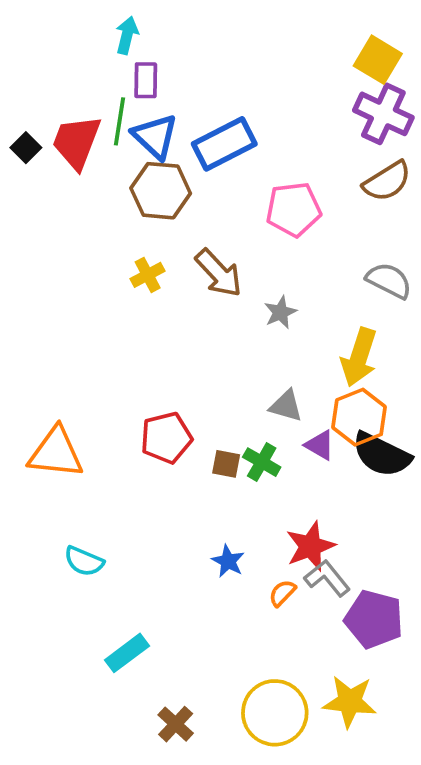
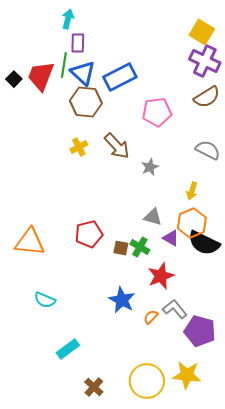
yellow arrow: (359, 357) -> (192, 191), size x0.6
red star: (310, 546) -> (161, 276), moved
blue star: (228, 561) -> (122, 300), size x1.5

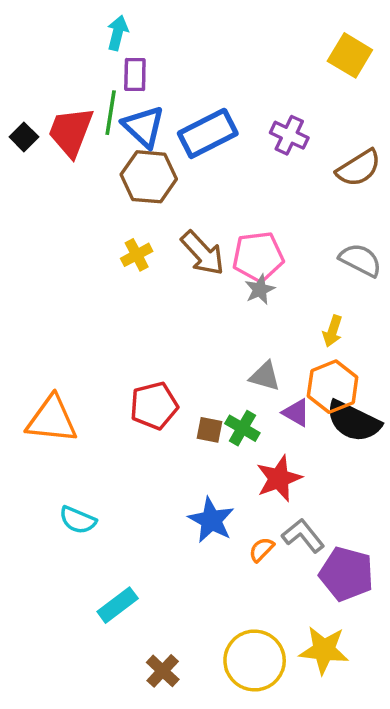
purple cross: (205, 61) -> (289, 135), moved, size x0.7
pink pentagon: (157, 112) -> (258, 257), moved

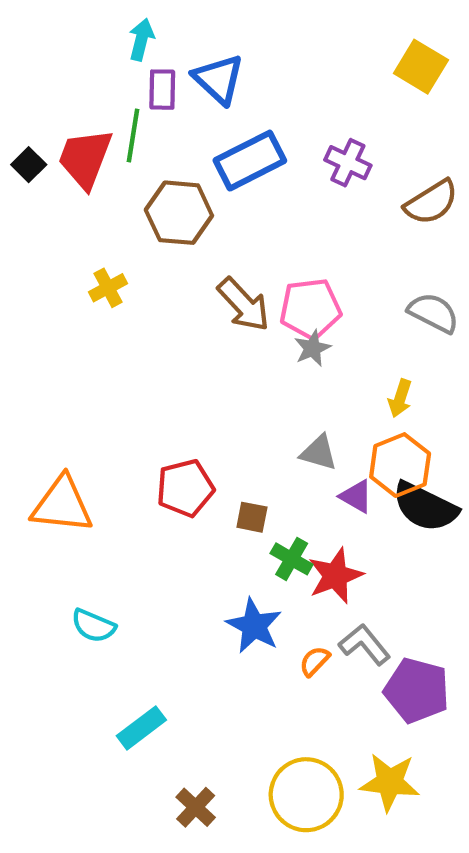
blue triangle: (144, 127) -> (219, 79), moved
yellow cross: (137, 255) -> (108, 288), moved
green cross: (242, 428) -> (292, 559), moved

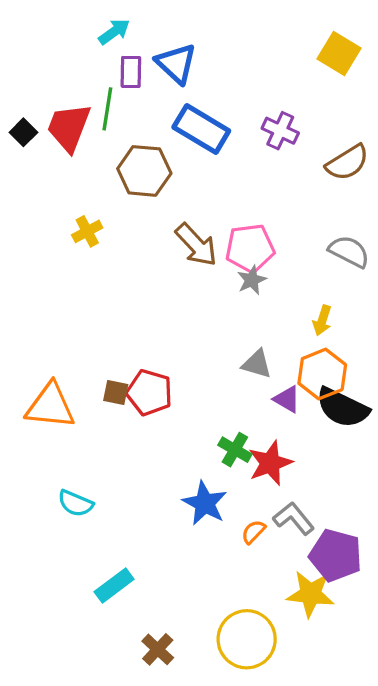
cyan arrow: (141, 40) -> (114, 32), turned 40
blue rectangle: (250, 161) -> (201, 129), turned 58
red pentagon: (185, 488) -> (149, 393), turned 30
brown square: (252, 517) -> (116, 393), moved
yellow star: (390, 782) -> (310, 594), moved

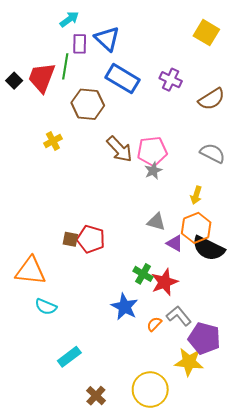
orange triangle: (50, 406) -> (30, 271), moved

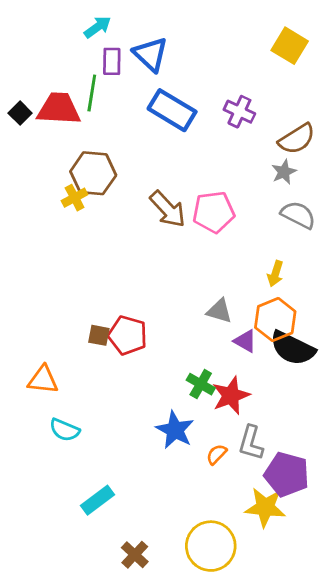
red trapezoid: (42, 78) -> (59, 109), turned 72
brown hexagon: (88, 104) -> (93, 173), moved
gray star: (153, 171) -> (284, 172), moved
orange triangle: (30, 271) -> (43, 380), size x0.7
gray L-shape: (179, 316) -> (251, 443), turned -125

